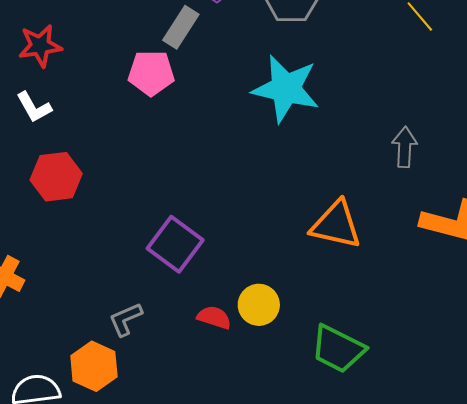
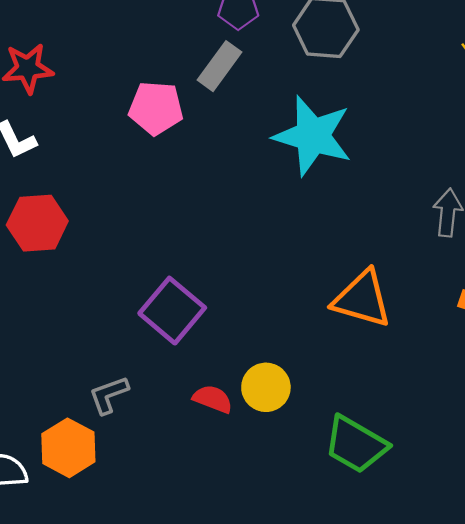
gray rectangle: (181, 27) -> (220, 66), moved

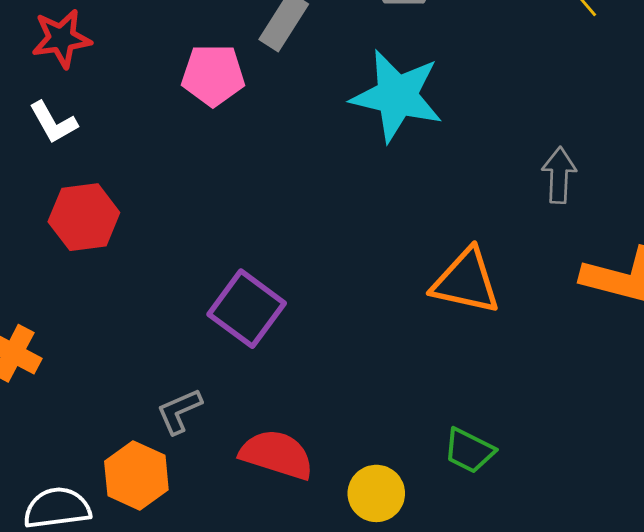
yellow circle: (266, 387) -> (376, 493), moved
red semicircle: (213, 399) -> (277, 455), moved, size x1.6
green trapezoid: (356, 444) -> (469, 451), size x0.7

